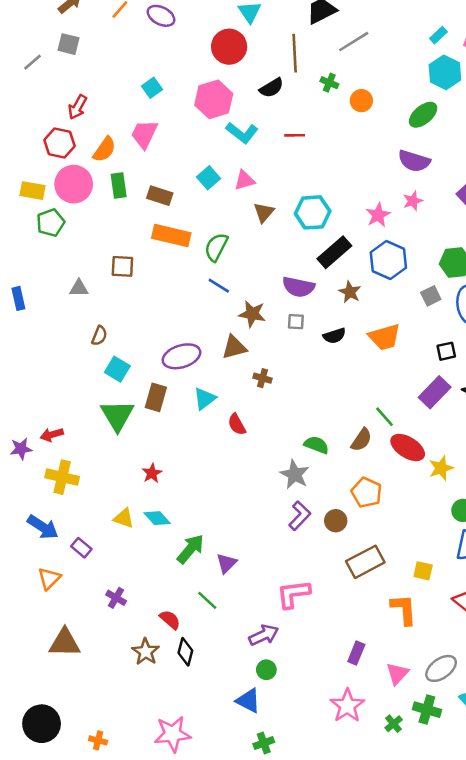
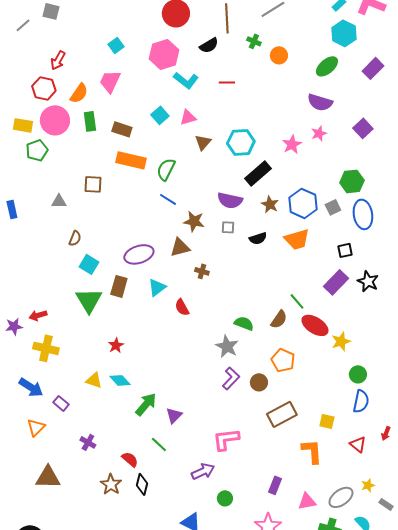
blue hexagon: (388, 260) -> (303, 203), moved
green circle: (266, 670) -> (225, 498), moved
pink triangle: (397, 674) -> (307, 501), turned 36

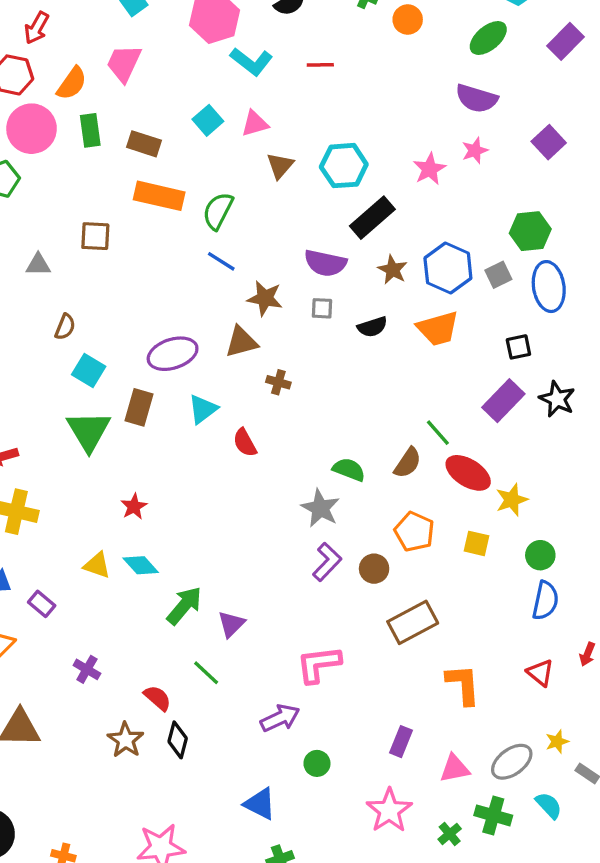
yellow square: (327, 421) -> (477, 543), moved

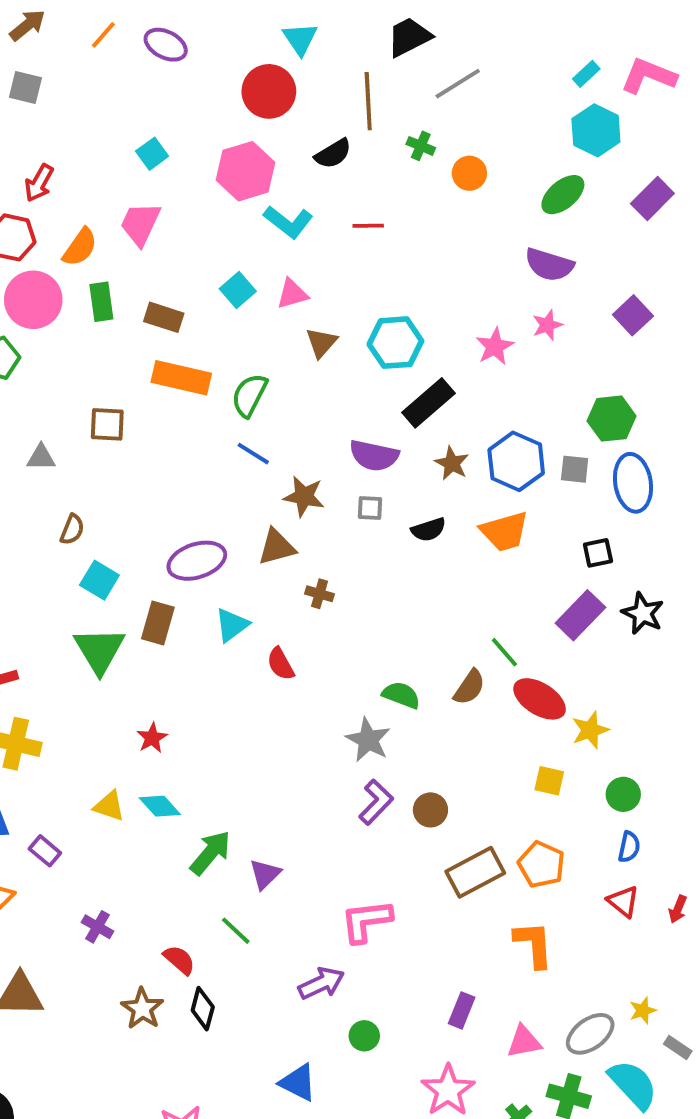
gray square: (498, 275) -> (575, 469), turned 32
orange pentagon: (414, 532) -> (541, 864), moved
blue semicircle: (545, 601) -> (629, 847), size x0.7
red triangle: (540, 673) -> (623, 901), moved
cyan semicircle: (549, 805) -> (633, 1084), size x1.6

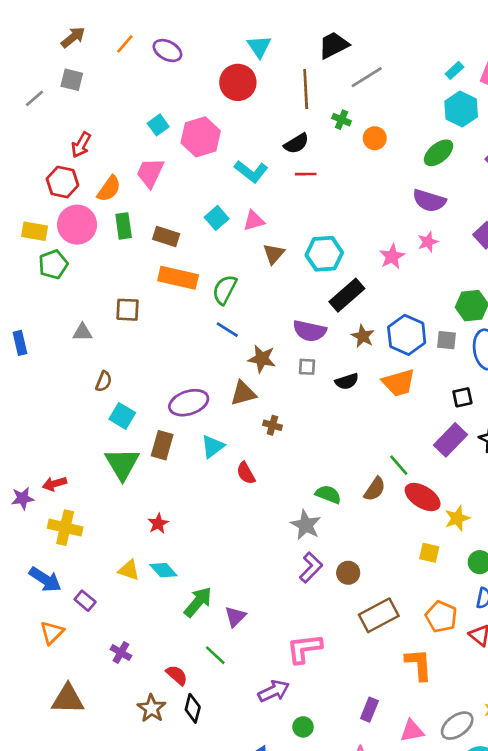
black semicircle: (333, 154) -> (296, 144), moved
pink hexagon: (245, 171) -> (201, 137), moved
orange pentagon: (541, 864) -> (441, 617), moved

